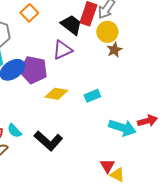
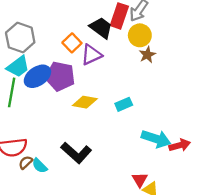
orange square: (29, 13) -> (72, 43), moved
red arrow: (147, 121) -> (180, 145), moved
cyan semicircle: (14, 131) -> (40, 166), moved

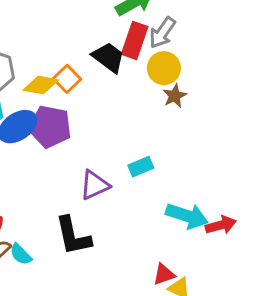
purple triangle: (91, 55) -> (95, 185), moved
yellow diamond: (85, 102) -> (41, 85), moved
black L-shape: (76, 153) -> (73, 236), turned 36
red triangle: (140, 180) -> (164, 274), turned 42

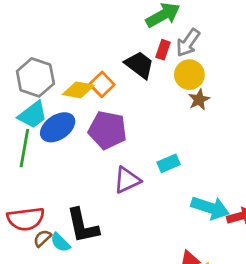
red rectangle: (135, 40) -> (163, 50), size x0.6
purple pentagon: (50, 127) -> (108, 130), moved
black L-shape: (73, 236) -> (83, 226), moved

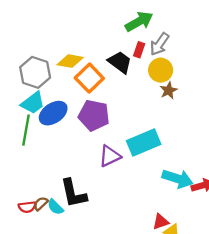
orange square: (102, 84) -> (89, 78), size x1.4
yellow diamond: (78, 90) -> (70, 61), moved
cyan rectangle: (169, 163) -> (144, 143), size x1.8
red semicircle: (26, 219) -> (27, 207), moved, size x0.6

